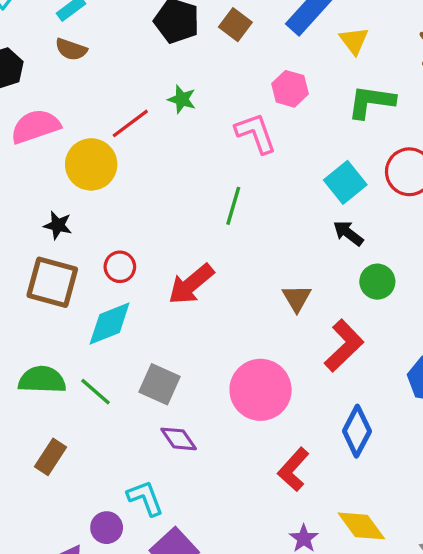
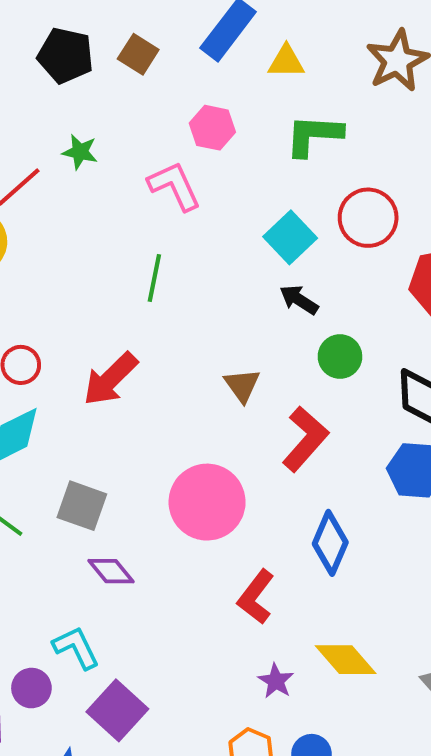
yellow triangle: (354, 41) -> (286, 62), turned -48

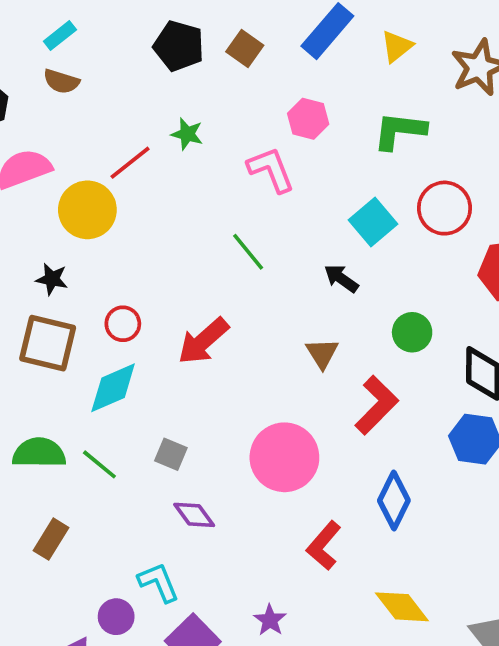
yellow triangle: (286, 62) -> (397, 46), moved, turned -42
green line: (154, 278) -> (248, 252), turned -54
black arrow: (299, 300) -> (341, 278), moved
gray square: (82, 506) -> (171, 454), size x0.7
purple star: (276, 681) -> (270, 620), moved

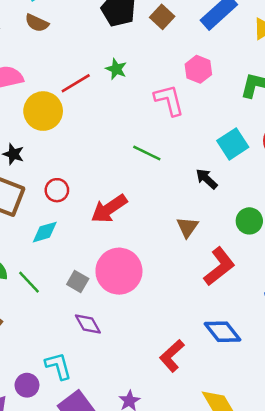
green line: (248, 252) -> (147, 153), turned -32
cyan diamond: (113, 388) -> (45, 232), size x0.7
pink circle: (284, 457) -> (119, 271), moved
blue diamond: (394, 501) -> (223, 332), turned -72

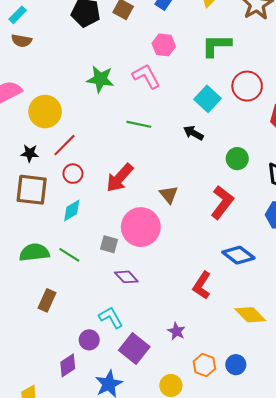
green star: (116, 69) -> (100, 79), moved, size x1.5
red line: (76, 83) -> (65, 145), moved
brown triangle: (187, 227) -> (169, 195), moved

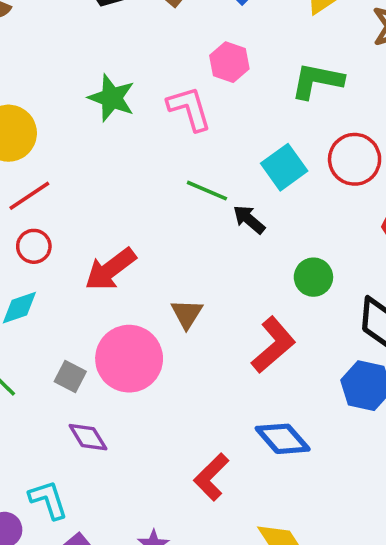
green line: (139, 124) -> (207, 191), moved

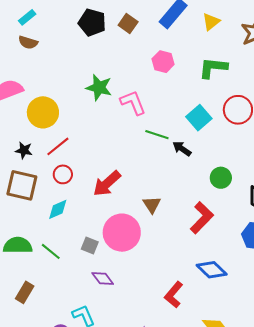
pink L-shape: (189, 109) -> (133, 103), moved

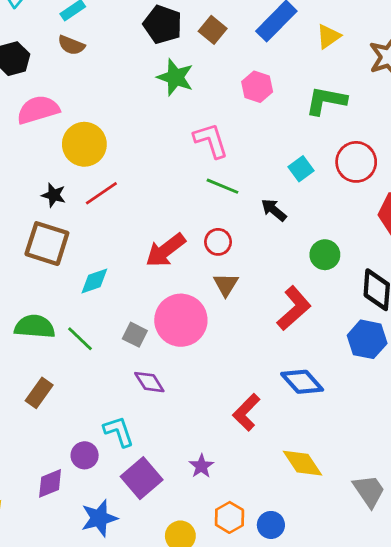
green star: (99, 88) -> (175, 77), moved
cyan square: (199, 118) -> (301, 169), size x0.7
green line: (157, 135) -> (223, 186), moved
red circle: (63, 174) -> (218, 242), moved

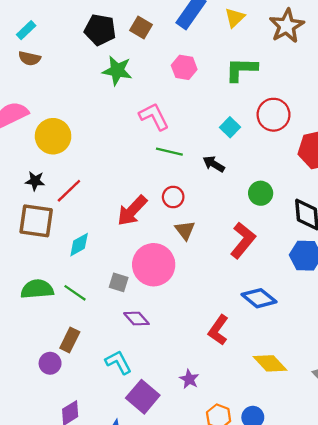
red line: (101, 193) -> (69, 191), moved
brown rectangle: (39, 393) -> (70, 340), moved
purple circle: (85, 455) -> (50, 363), moved

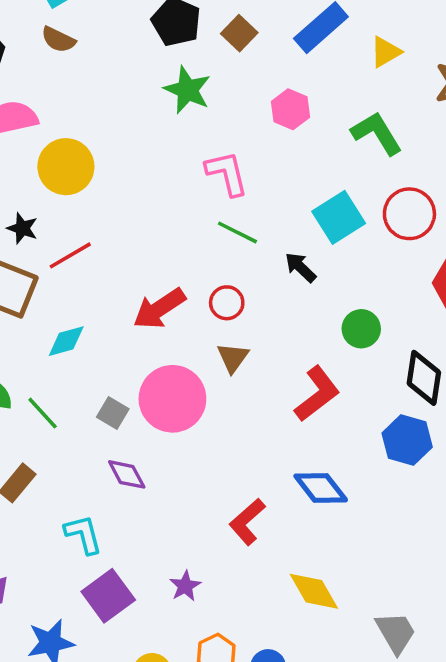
green L-shape: (241, 69) -> (377, 133), turned 44
cyan square: (230, 127) -> (339, 217), size x1.6

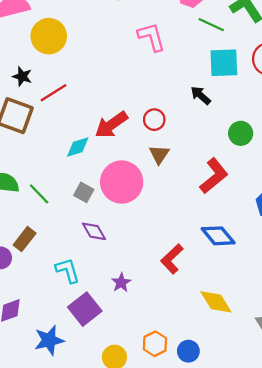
cyan square: (339, 217) -> (224, 63), turned 32
green line: (237, 232) -> (211, 25), moved
cyan diamond: (66, 341) -> (78, 147), moved
purple star: (185, 586) -> (121, 283), moved

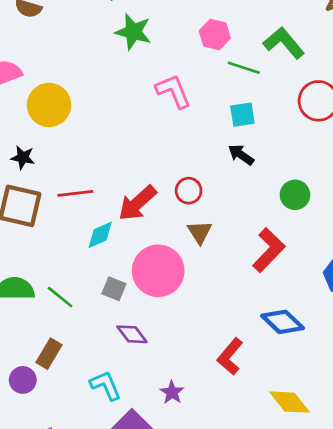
cyan square: (224, 63) -> (242, 115), moved, size x0.7
red line: (53, 93) -> (75, 193), moved, turned 32

